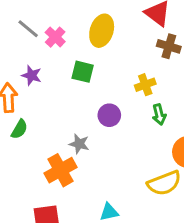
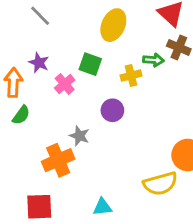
pink cross: (55, 37) -> (65, 84), moved
yellow cross: (145, 85) -> (131, 76), moved
green arrow: (159, 114) -> (154, 60), moved, turned -78

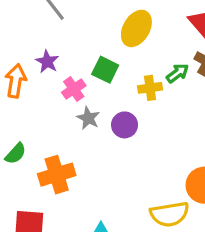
green arrow: (154, 60) -> (177, 73), turned -48
green semicircle: (21, 115) -> (16, 154), moved
gray star: (79, 136) -> (88, 118), moved

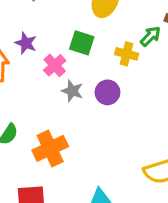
yellow cross: (150, 88) -> (127, 54), turned 30

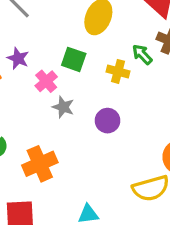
green arrow: (150, 36) -> (142, 54), turned -90
purple circle: (107, 92) -> (108, 121), moved

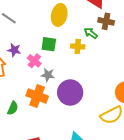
purple circle: (108, 121) -> (70, 92), moved, size x1.6
orange cross: (40, 164) -> (37, 96), moved, turned -35

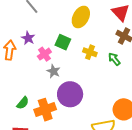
green arrow: (91, 33) -> (114, 59), moved
orange cross: (37, 96) -> (45, 110), moved, turned 35
green semicircle: (13, 108) -> (23, 103), moved

